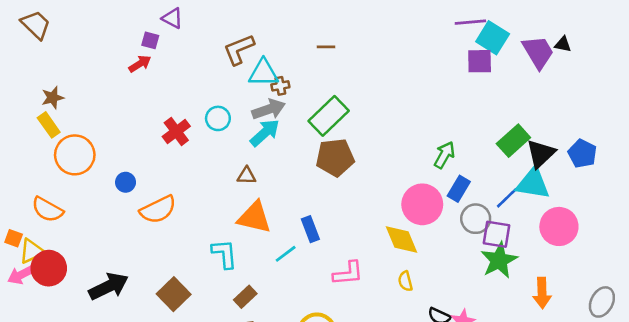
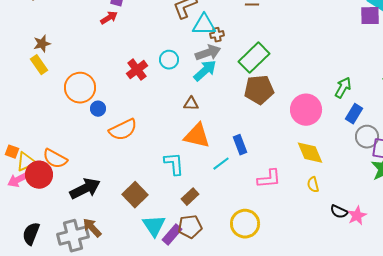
orange circle: (75, 155) -> (80, 88), moved
pink circle: (422, 204) -> (306, 110), moved
orange semicircle: (47, 210) -> (55, 159), moved

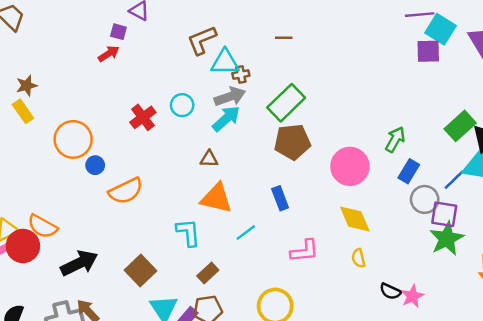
blue rectangle: (240, 145) -> (280, 198), moved

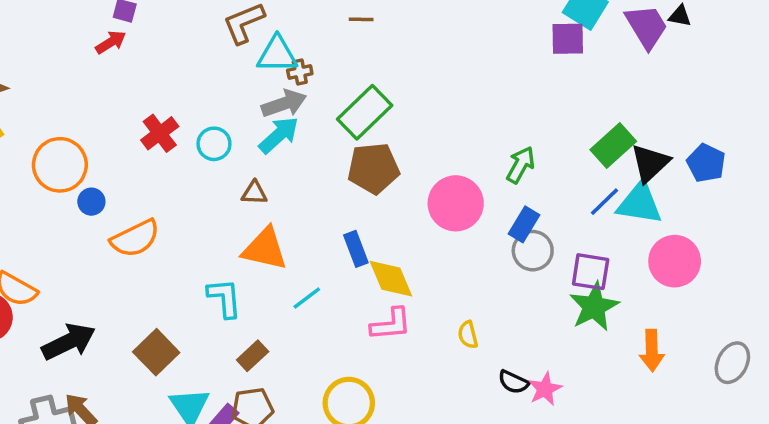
cyan circle: (182, 105) -> (214, 144), moved
blue rectangle: (409, 171) -> (524, 224), moved
blue line: (454, 180) -> (605, 202), moved
gray circle: (425, 199) -> (533, 251), moved
yellow diamond: (355, 219) -> (391, 279), moved

